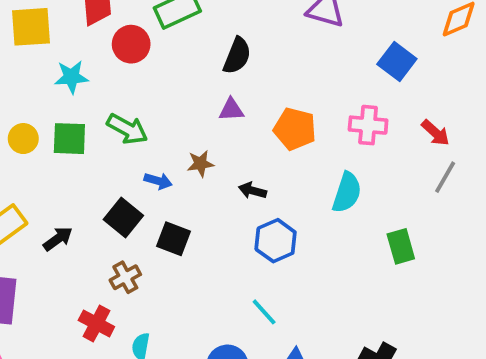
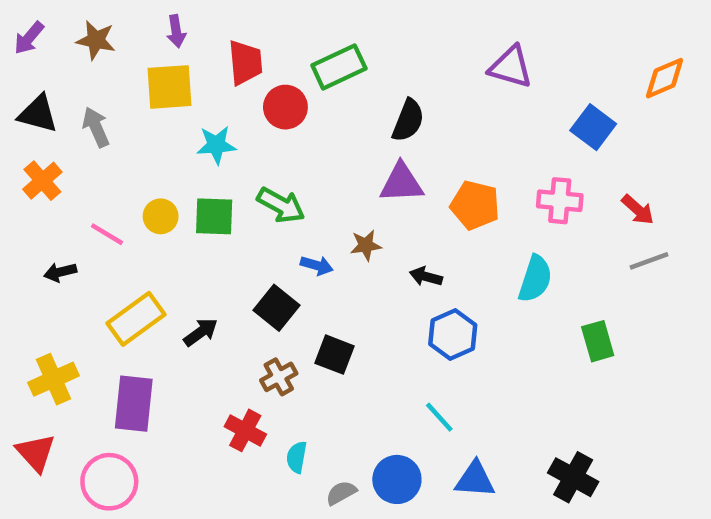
purple triangle: (231, 110) -> (401, 183), size x1.5
gray line: (445, 177) -> (649, 261), turned 40
black square: (173, 239) -> (335, 355), moved

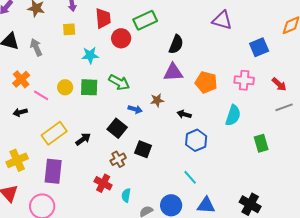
yellow square: (169, 87) -> (69, 29), size x0.6
blue square: (593, 127) -> (259, 47), turned 30
orange cross: (42, 181) -> (21, 79), moved

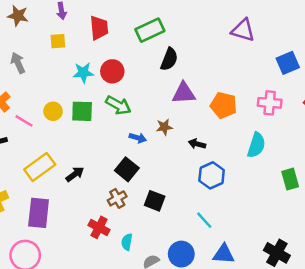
red circle: (121, 38) -> (112, 71), moved
black semicircle: (176, 44) -> (169, 59), moved
black square: (117, 128) -> (127, 169), moved
black square: (143, 149) -> (155, 201), moved

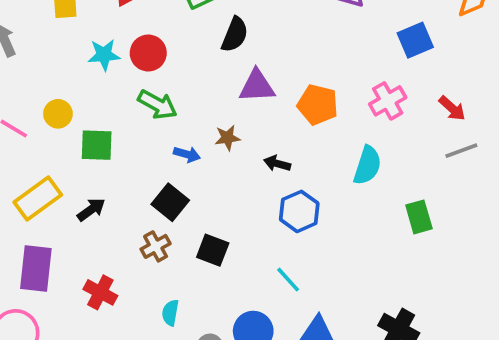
pink cross: (270, 103) -> (388, 101), turned -35
green square: (82, 111) -> (97, 145), moved
red cross: (99, 227) -> (100, 292), moved

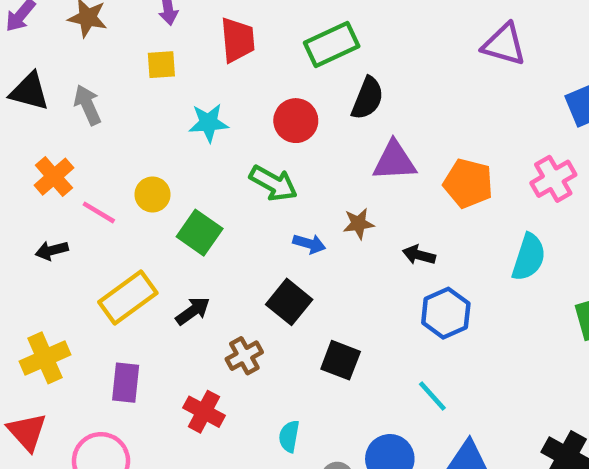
red circle: (148, 53) -> (296, 121), moved
green square: (97, 145) -> (200, 233), turned 33
brown cross: (156, 246) -> (244, 356), moved
purple rectangle: (36, 268) -> (126, 383), size x0.7

